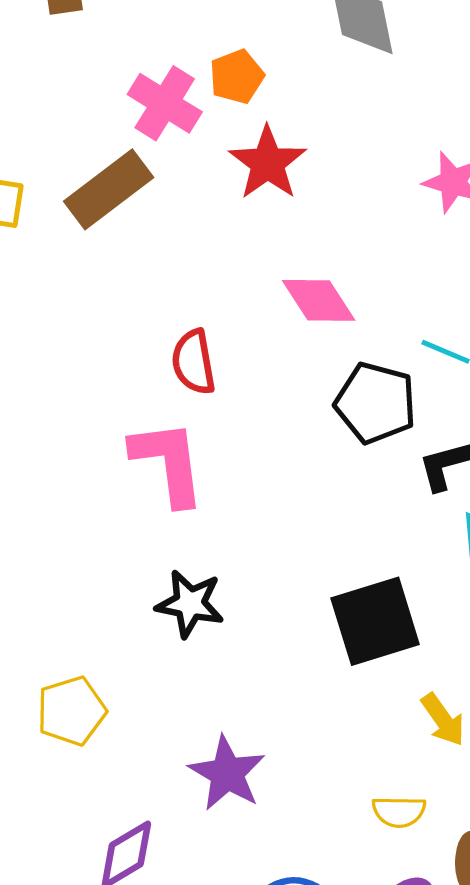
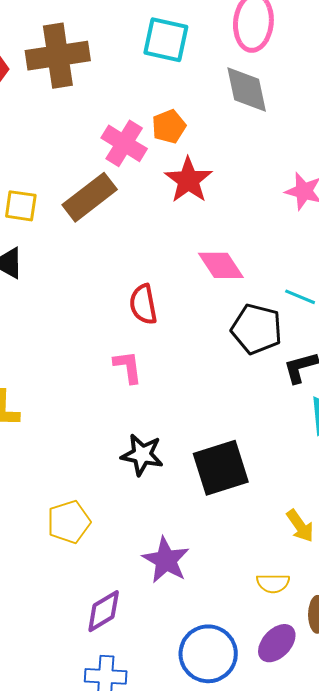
pink L-shape: (168, 462) -> (128, 367), size x0.6
black square: (375, 621) -> (221, 468), moved

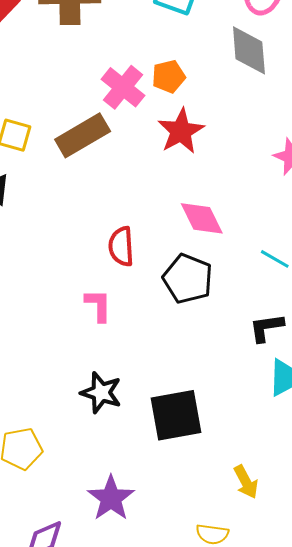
black pentagon: (257, 329) -> (188, 279), moved

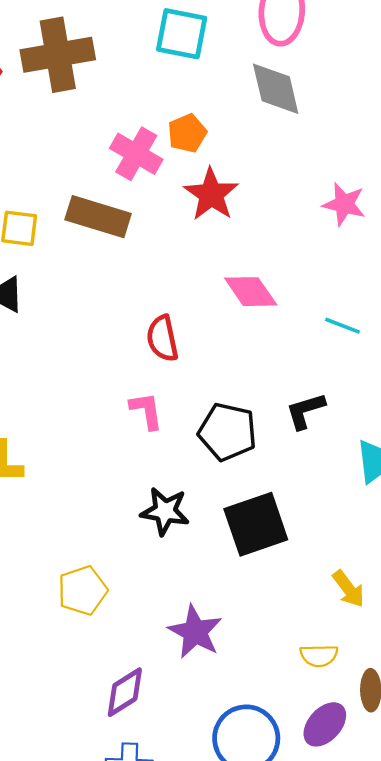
brown rectangle: (83, 135) -> (98, 217), turned 56
black pentagon: (188, 279) -> (227, 432), moved
black L-shape: (266, 328) -> (305, 411), moved

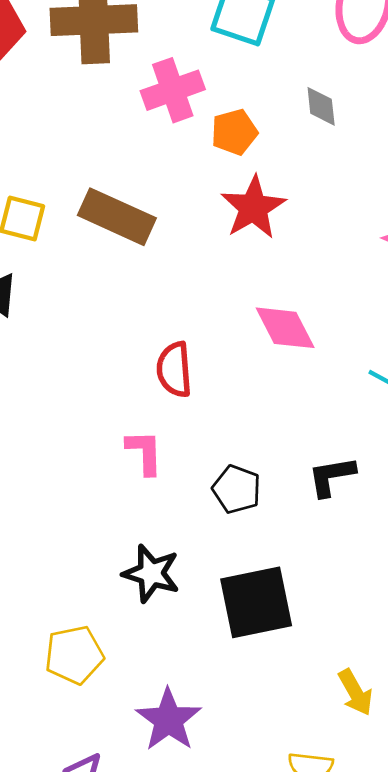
gray diamond: (276, 89) -> (321, 106), moved, size x0.6
pink cross: (136, 154) -> (173, 90), moved, turned 33
black pentagon: (227, 432) -> (237, 489), size x0.7
yellow pentagon: (82, 590) -> (74, 655), moved

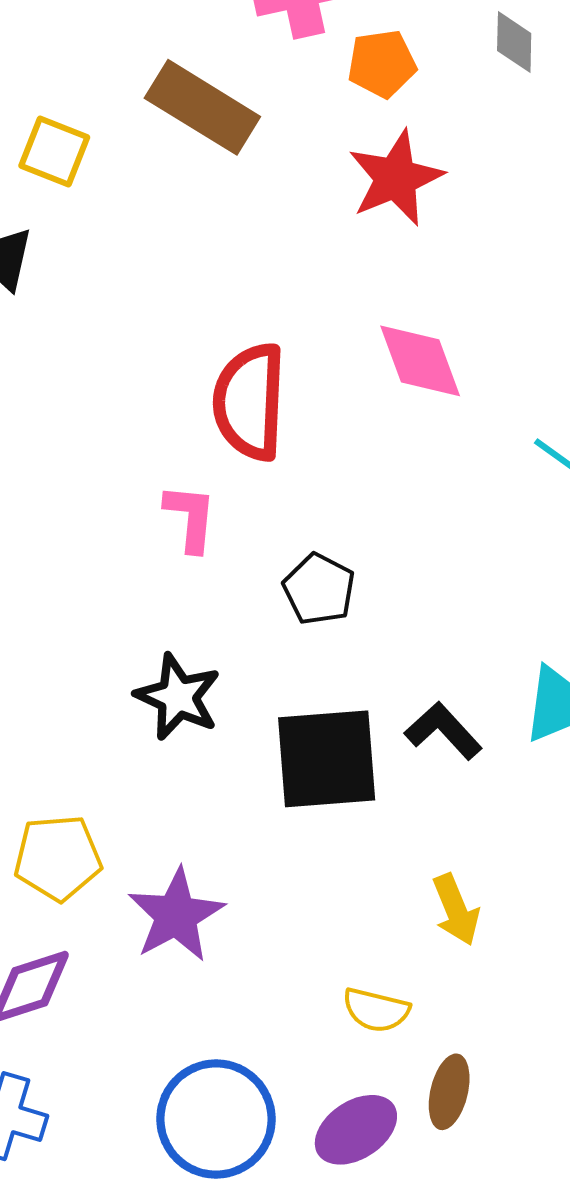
brown rectangle: (117, 217) -> (202, 107), moved
red semicircle: (174, 370) -> (250, 402), size x1.4
black L-shape: (332, 476) -> (443, 731), moved, turned 50
yellow pentagon: (74, 655) -> (58, 858), moved

